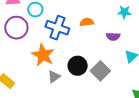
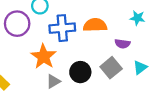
orange semicircle: (87, 22) -> (95, 25), size x1.5
blue cross: (57, 28) -> (62, 28), turned -30
gray square: (100, 71) -> (111, 68), moved

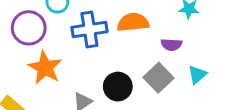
orange star: (44, 57) -> (45, 68), moved

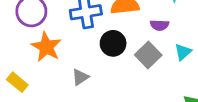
black circle: (118, 87) -> (113, 43), moved

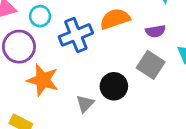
black circle: (113, 43) -> (114, 86), moved

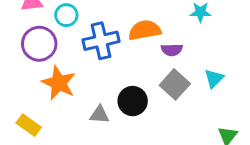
purple semicircle: (155, 31) -> (172, 50), moved
gray triangle: (85, 104) -> (99, 115), turned 42

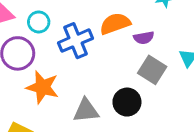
black circle: (133, 101) -> (127, 102), moved
gray triangle: (99, 115) -> (86, 110), size x1.4

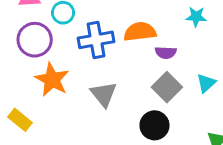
black circle: (127, 102) -> (154, 125), moved
gray triangle: (86, 110) -> (104, 94), moved, turned 44

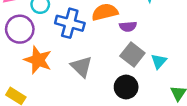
blue cross: (96, 40) -> (70, 23), turned 32
cyan triangle: (206, 83) -> (159, 61), moved

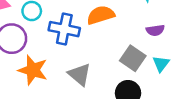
purple semicircle: (128, 27) -> (155, 30), moved

